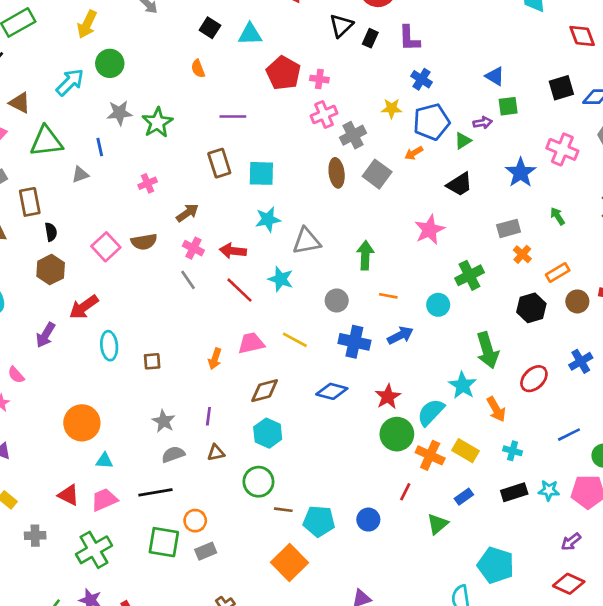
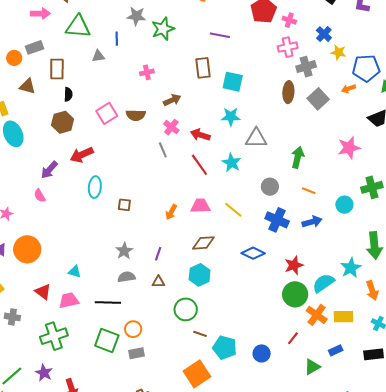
blue cross: (422, 79) -> (324, 34), moved
pink semicircle: (16, 375) -> (40, 196), moved
orange circle: (82, 423) -> (27, 249), moved
yellow rectangle: (466, 451) -> (344, 317), turned -42

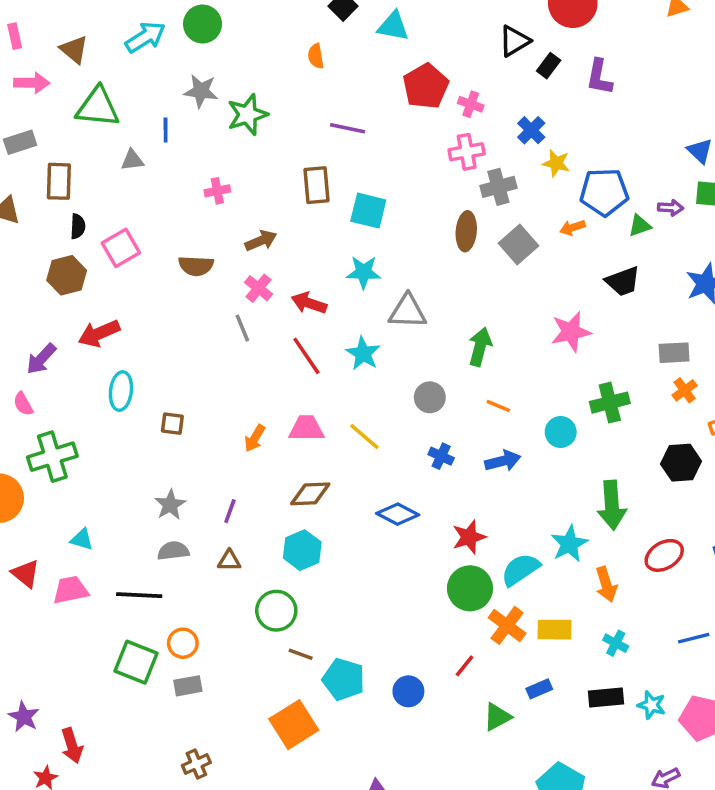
pink square: (107, 113) -> (121, 248), moved
blue cross: (277, 220) -> (441, 456), size x0.6
green cross: (54, 336) -> (52, 457), moved

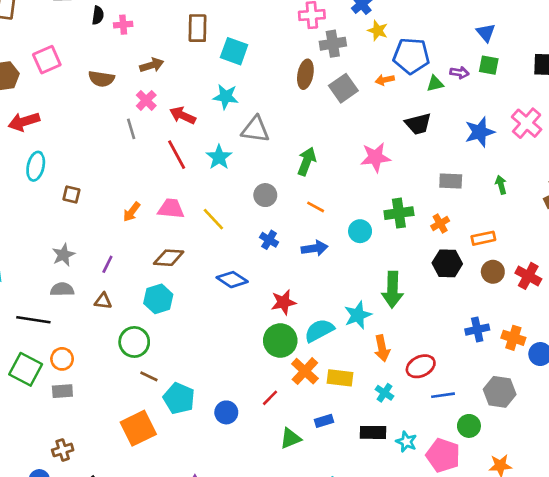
black semicircle: (78, 226) -> (98, 15), moved
orange cross: (685, 390) -> (440, 223), moved
red ellipse: (664, 555) -> (421, 366), moved

